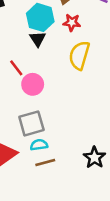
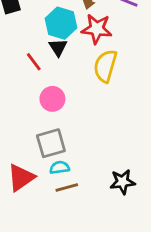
red star: (72, 23) -> (97, 29), size x1.5
red line: (16, 68) -> (34, 62), moved
black star: (94, 157) -> (122, 182), turned 30

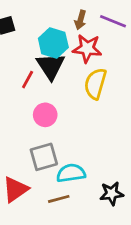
black triangle: (58, 47) -> (51, 66), size x1.6
red line: (34, 62) -> (28, 80), turned 66
cyan semicircle: (60, 168) -> (71, 173), moved, size x1.5

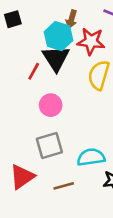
brown arrow: (80, 20) -> (71, 19), moved
cyan semicircle: (71, 173) -> (91, 157), moved

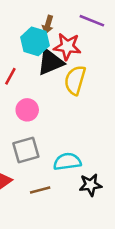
black triangle: (56, 58) -> (50, 62), moved, turned 40

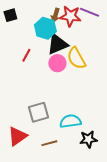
red star: (67, 47) -> (70, 16), moved
yellow semicircle: (75, 80) -> (76, 58), turned -45
pink circle: (27, 110) -> (57, 63), moved

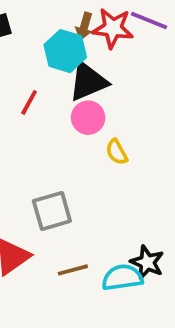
yellow semicircle: (76, 58) -> (117, 152), moved, size x0.6
cyan semicircle: (70, 121) -> (122, 278), moved
black star: (88, 139) -> (147, 262), turned 30

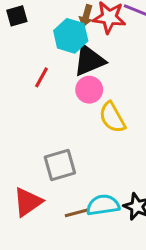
yellow semicircle: (117, 152) -> (112, 117), size x1.5
cyan semicircle: (122, 278) -> (103, 205), moved

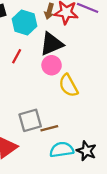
cyan hexagon: (71, 36) -> (25, 22), moved
brown line: (77, 213) -> (49, 128), moved

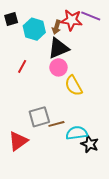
brown arrow: (49, 11) -> (56, 27), moved
red line: (17, 56) -> (22, 66), moved
cyan semicircle: (62, 150) -> (77, 133), moved

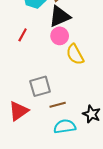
brown line: (56, 124) -> (58, 105), moved
cyan semicircle: (77, 133) -> (65, 126), moved

